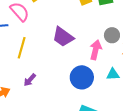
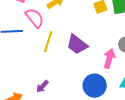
yellow line: (22, 48) -> (48, 42), moved

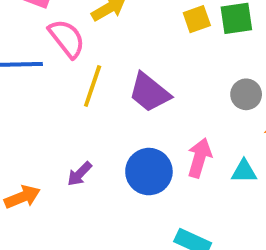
pink arrow: (109, 58) -> (199, 158), moved
blue circle: (95, 86) -> (149, 172), moved

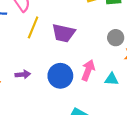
purple trapezoid: (149, 92) -> (63, 33), turned -30
purple arrow: (80, 174) -> (23, 74), turned -144

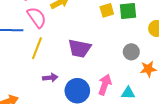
yellow line: (33, 27) -> (37, 48), moved
purple arrow: (23, 74) -> (50, 78), moved

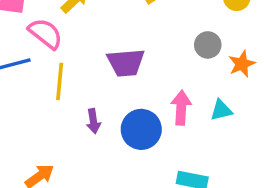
purple arrow: (50, 78) -> (93, 121), turned 104

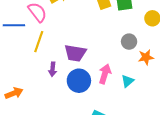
purple trapezoid: (126, 63) -> (75, 53), moved
cyan triangle: (221, 110) -> (128, 81), turned -40

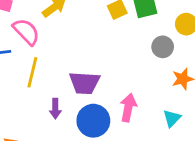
gray circle: (129, 42) -> (163, 47), moved
cyan triangle: (128, 81) -> (172, 118), moved

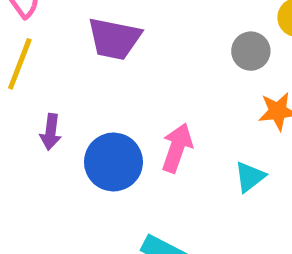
purple trapezoid: (84, 83) -> (114, 39), moved

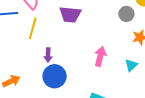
blue circle: (113, 162) -> (55, 76), moved

